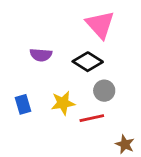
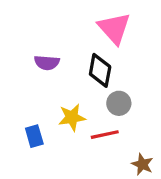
black diamond: (88, 62) -> (100, 70), turned 68
blue rectangle: (23, 104) -> (34, 136), moved

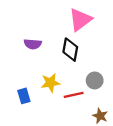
pink triangle: (114, 28) -> (80, 20), turned 35
gray circle: (119, 103) -> (95, 80), moved

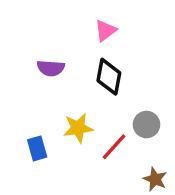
pink triangle: (80, 20) -> (105, 30), moved, size x0.6
red line: (74, 95) -> (114, 147), turned -36

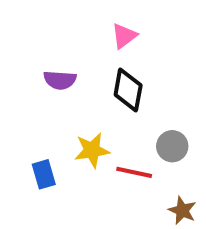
red line: (114, 147) -> (134, 172), turned 60

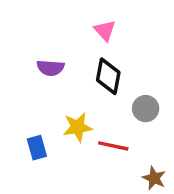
pink triangle: (124, 36) -> (105, 30), turned -35
gray circle: (172, 146) -> (146, 109), moved

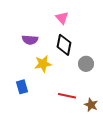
yellow star: (78, 127) -> (43, 64), moved
red line: (113, 146) -> (67, 96), moved

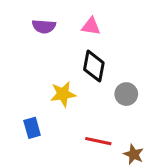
pink triangle: (62, 18) -> (91, 26), turned -40
purple semicircle: (30, 40) -> (44, 26), moved

